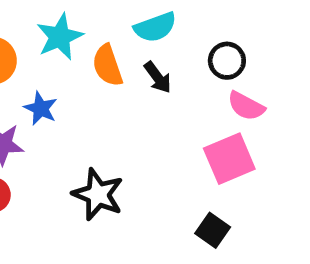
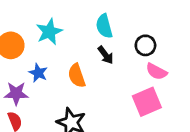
cyan semicircle: (155, 27) -> (104, 26), turned 95
orange semicircle: (107, 65) -> (77, 76), moved

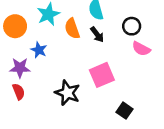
orange semicircle: (77, 76) -> (72, 29), moved
pink square: (147, 102) -> (102, 75), moved

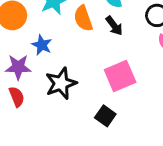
black star: (67, 93) -> (61, 83), moved, turned 30
black square: (124, 111) -> (105, 116), moved

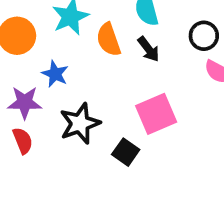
black square: (105, 116) -> (126, 152), moved

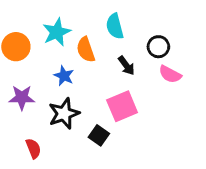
black arrow: (149, 49) -> (126, 66), moved
blue star: (55, 74) -> (64, 76), moved
red semicircle: (23, 141) -> (33, 148), moved

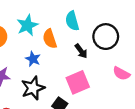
black circle: (158, 47) -> (106, 37), size x1.5
pink semicircle: (170, 74) -> (121, 73), moved

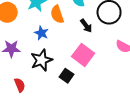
pink square: (78, 82) -> (83, 55), turned -30

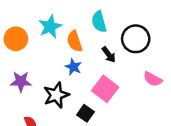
blue star: (41, 33) -> (73, 67), moved

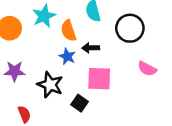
black arrow: (109, 55) -> (91, 48), moved, turned 126
pink square: (105, 89) -> (99, 79), turned -35
black star: (56, 95) -> (50, 85), turned -30

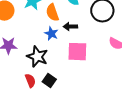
black square: (80, 103) -> (49, 81), moved
red semicircle: (24, 114) -> (30, 81), moved

